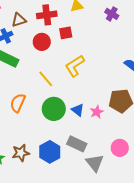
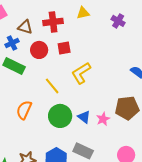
brown triangle: (19, 20) -> (25, 27), turned 35
red square: (66, 33) -> (64, 48), moved
red circle: (42, 42) -> (39, 50), moved

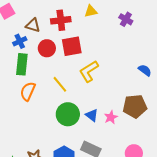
red square: (64, 48) -> (72, 46), size x1.5
green rectangle: (14, 66) -> (22, 64), turned 70
orange semicircle: (24, 110) -> (28, 91), moved

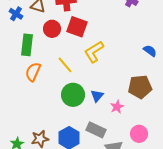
blue cross: (20, 41) -> (16, 14), moved, turned -32
red square: (72, 46) -> (77, 27), turned 30
blue triangle: (92, 115) -> (97, 96), turned 32
pink star: (111, 117) -> (117, 107), moved

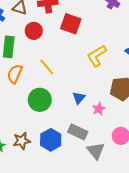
red square: (77, 27) -> (71, 24), moved
yellow L-shape: (94, 52) -> (97, 56), moved
green circle: (73, 95) -> (40, 100), moved

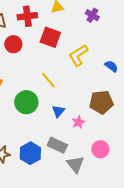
yellow L-shape: (97, 56) -> (78, 55), moved
yellow line: (47, 67) -> (48, 80), moved
green circle: (40, 100) -> (26, 102), moved

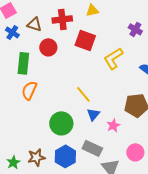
purple cross: (92, 15) -> (135, 29), moved
yellow line: (48, 80) -> (83, 94), moved
green circle: (26, 102) -> (61, 123), moved

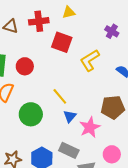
red circle: (48, 47) -> (25, 66), moved
green circle: (61, 123) -> (31, 114), moved
pink star: (113, 125) -> (90, 127), size x1.5

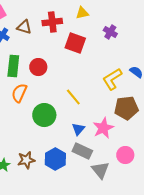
purple cross: (112, 31) -> (110, 32), moved
yellow L-shape: (90, 60) -> (112, 79), moved
blue triangle: (70, 116) -> (78, 129), moved

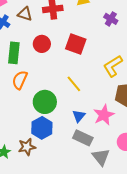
red square: (75, 43) -> (76, 44), moved
red circle: (38, 67) -> (42, 44), moved
blue hexagon: (55, 159) -> (42, 128), moved

